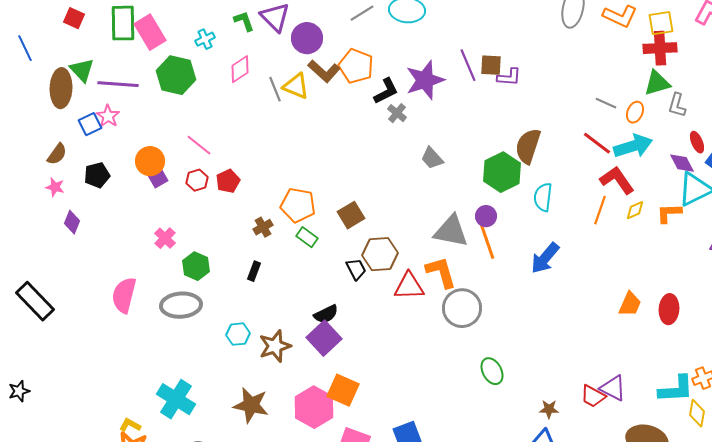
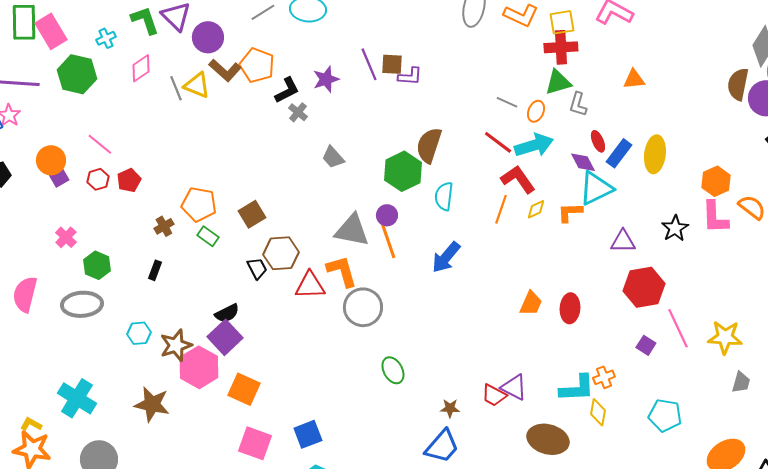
green L-shape: (244, 21) -> (145, 20), size x1.4
purple star: (425, 80) -> (326, 79), size x0.7
pink hexagon: (314, 407) -> (199, 367), moved

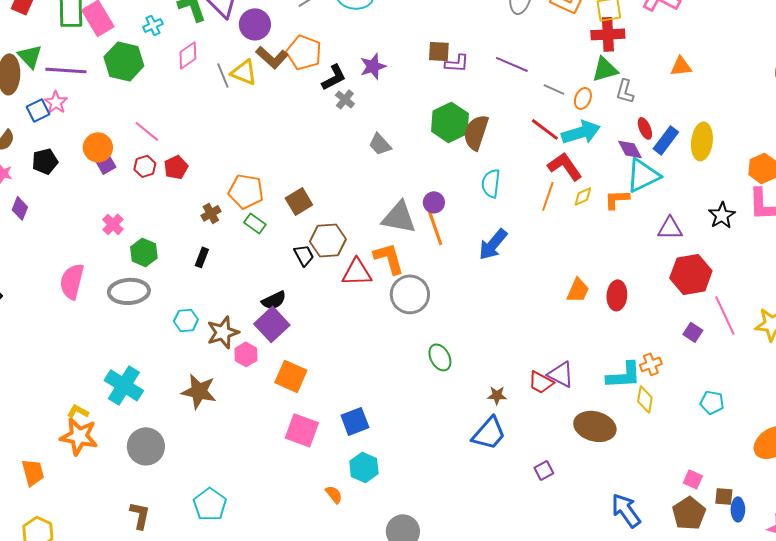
purple line: (369, 64) -> (512, 64), moved, turned -44
green hexagon: (403, 171) -> (450, 122), moved
pink hexagon: (199, 367) -> (246, 354), size x0.6
cyan pentagon: (665, 415) -> (712, 402), size x0.7

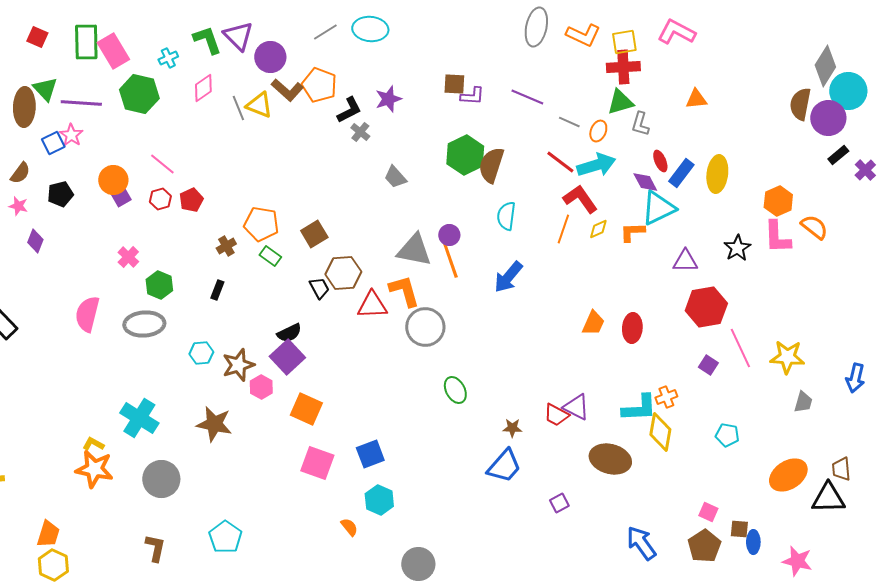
yellow diamond: (645, 399) -> (660, 432), size x1.4
orange trapezoid: (33, 472) -> (48, 534), moved, turned 32

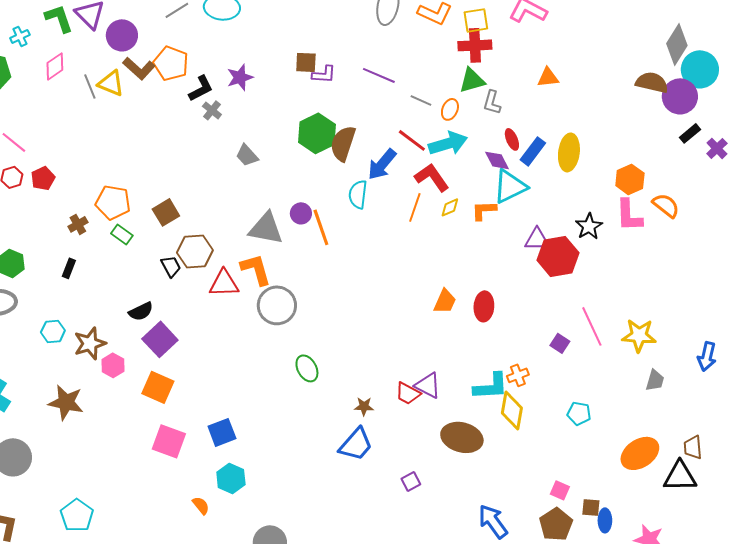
brown semicircle: (800, 104) -> (652, 82), turned 92
orange line: (450, 260) -> (321, 227), moved
blue arrow: (508, 277) -> (382, 164), moved
red hexagon: (706, 307) -> (558, 256), moved
purple square: (287, 357) -> (160, 339), moved

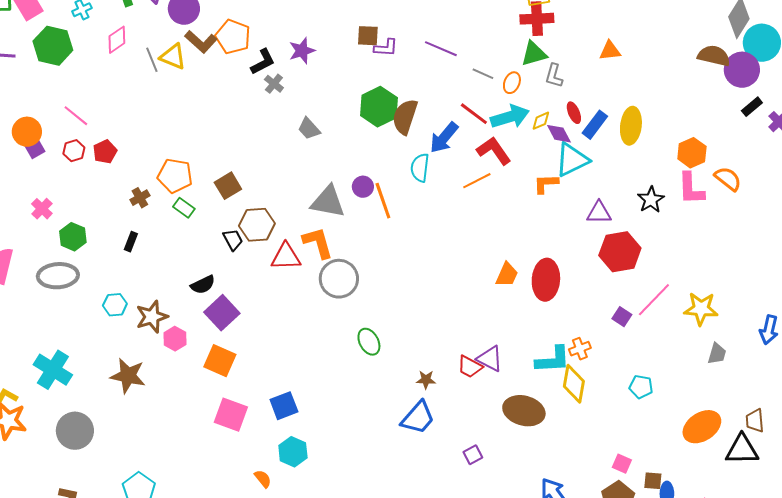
orange line: (415, 207) -> (477, 181), turned 44
yellow diamond: (450, 207) -> (541, 121), moved
red hexagon: (558, 256) -> (620, 252), moved
red ellipse: (484, 306) -> (546, 280), size x1.4
pink line: (592, 326) -> (654, 300), turned 69

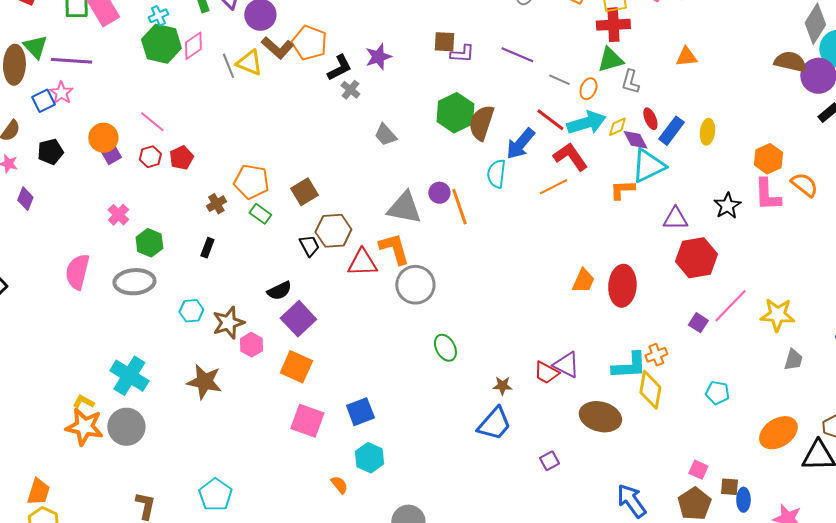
green hexagon: (53, 46) -> (161, 44), moved
yellow ellipse: (631, 126) -> (707, 132), size x0.7
gray circle: (75, 431) -> (126, 427), moved

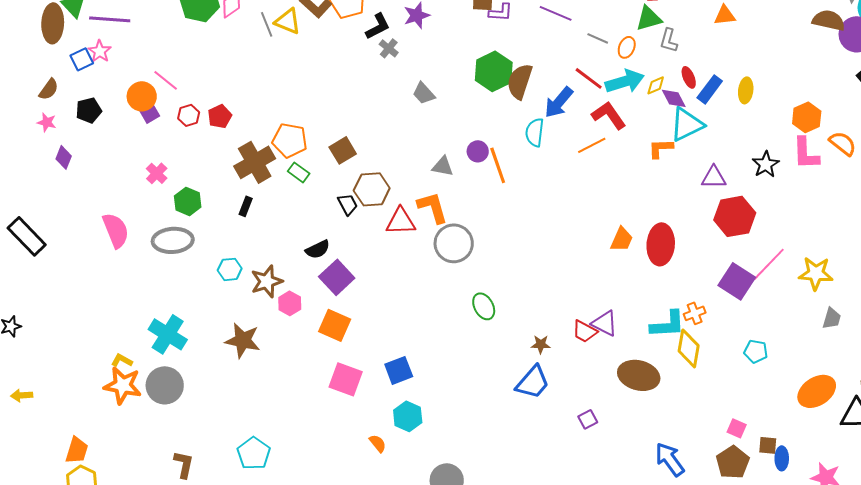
pink line: (152, 122) -> (166, 80), moved
brown cross: (216, 204) -> (255, 162), size x2.0
gray triangle: (404, 208) -> (443, 166), size x0.6
pink semicircle: (77, 272) -> (116, 230), turned 144
purple square: (698, 323) -> (737, 281), size x1.8

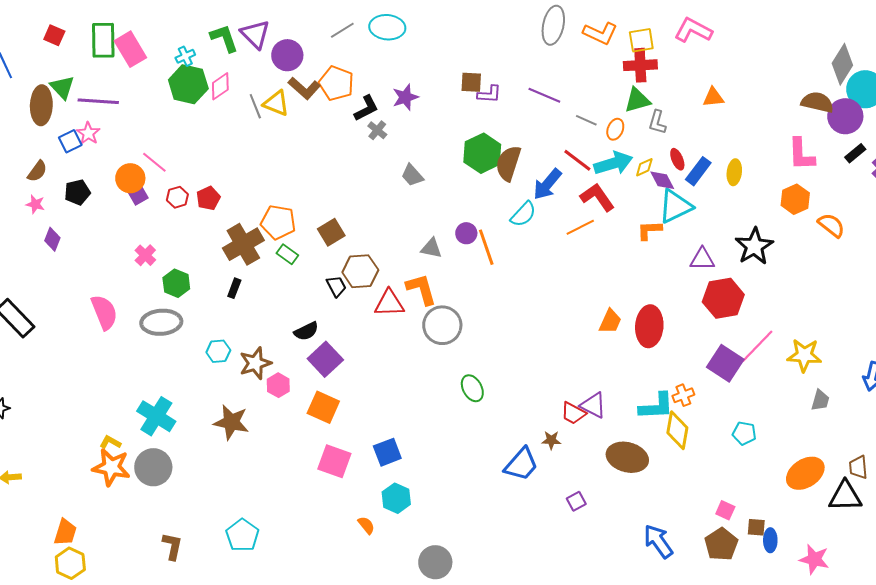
cyan semicircle: (535, 132) -> (523, 214), turned -144
pink L-shape: (806, 153) -> (801, 154), moved
black star: (766, 164) -> (754, 246), size x1.4
brown star: (541, 344) -> (551, 440), moved

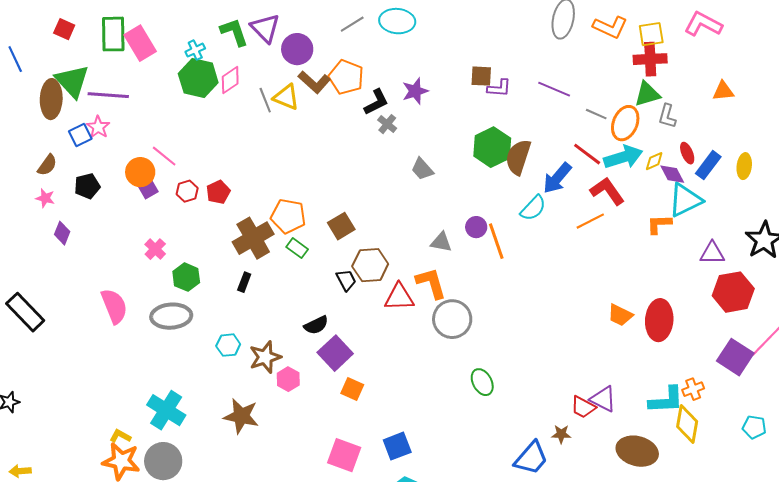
green triangle: (62, 87) -> (72, 81), size x1.4
orange ellipse: (615, 129) -> (625, 123), size x1.6
orange trapezoid: (610, 321) -> (620, 315), turned 92
orange square: (323, 407) -> (352, 389), moved, size x0.7

